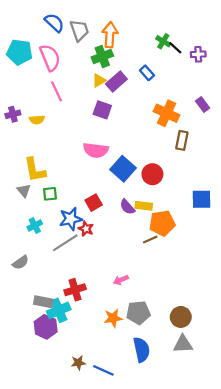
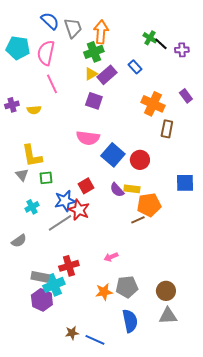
pink semicircle: (50, 58) -> (46, 53), turned -145
red star: (86, 229) -> (79, 210), size x1.5

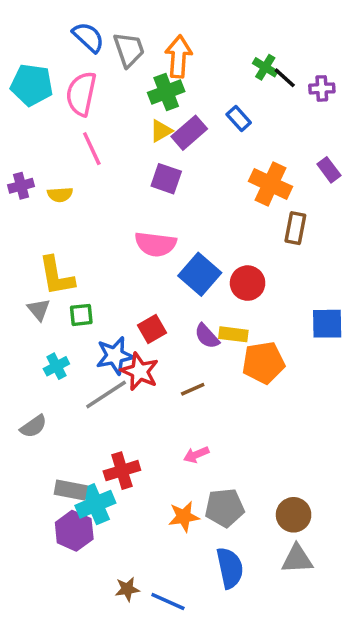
brown line: (138, 220) -> (193, 389), moved

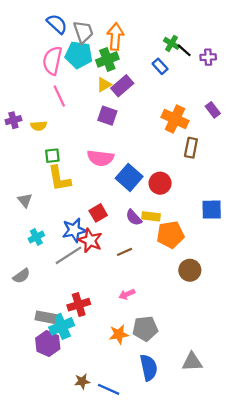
cyan pentagon: (32, 85) -> (79, 55), moved
blue rectangle: (239, 119) -> (160, 66), moved
yellow L-shape: (56, 276) -> (59, 179), moved
green square: (81, 315) -> (52, 156), moved
brown circle: (294, 515) -> (190, 270), moved

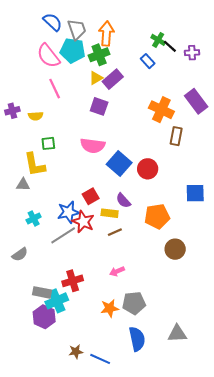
pink semicircle: (52, 61) -> (48, 56), turned -50
purple rectangle: (213, 110) -> (196, 101), size x1.6
yellow L-shape: (59, 179) -> (35, 165), moved
gray triangle: (25, 200) -> (23, 185), turned -48
yellow rectangle: (151, 216) -> (110, 213), moved

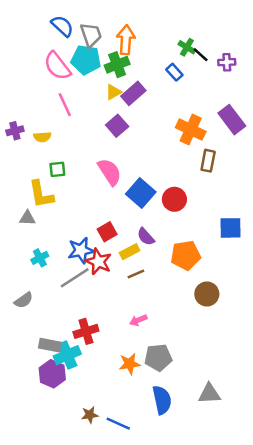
purple square: (99, 106) -> (117, 126), turned 30
pink semicircle: (93, 146) -> (110, 172), turned -130
yellow rectangle: (110, 213) -> (130, 252), turned -35

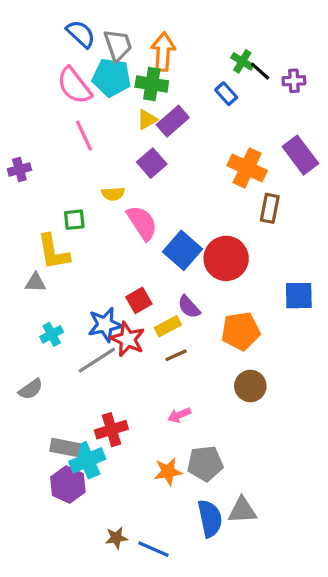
green cross: (117, 65) -> (152, 84), turned 30
yellow semicircle: (42, 137) -> (113, 194), moved
red circle: (174, 199) -> (226, 258), size x1.4
brown circle: (207, 294) -> (250, 386), moved
gray triangle: (209, 394) -> (242, 510), moved

